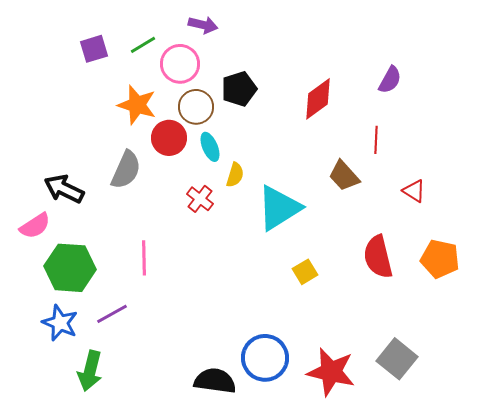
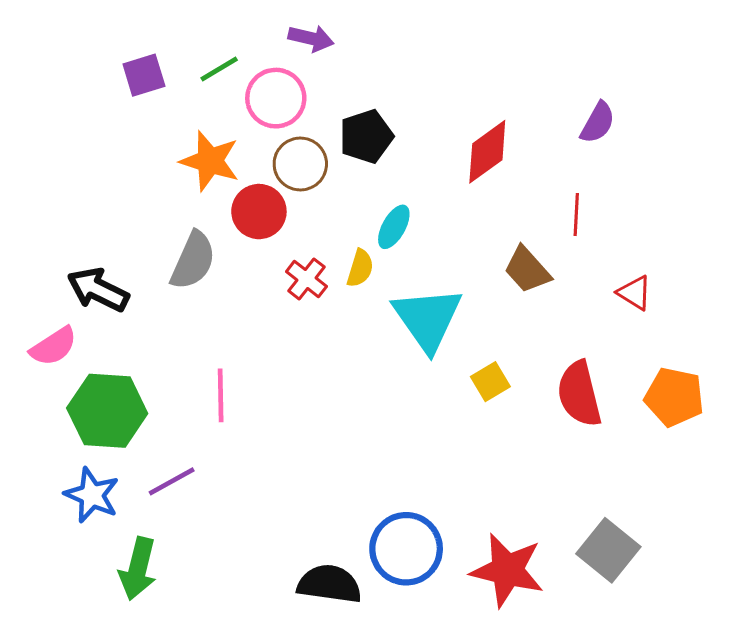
cyan ellipse: (210, 147) -> (394, 227), moved, turned 52
red cross: (200, 199) -> (306, 279), moved
cyan triangle: (279, 208) -> (428, 319), turned -33
yellow square: (305, 272) -> (490, 382), moved

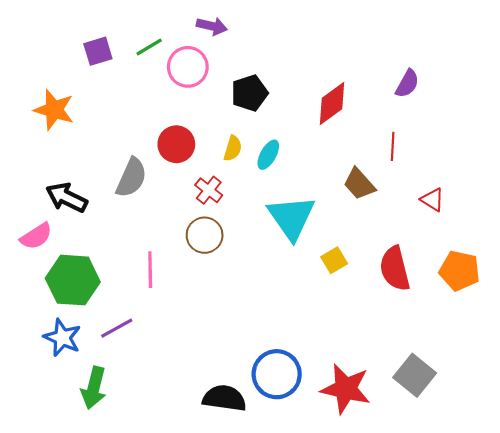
orange star: (210, 161) -> (54, 110), moved
brown circle: (300, 164) -> (205, 235), moved
yellow semicircle: (360, 268) -> (233, 148), moved

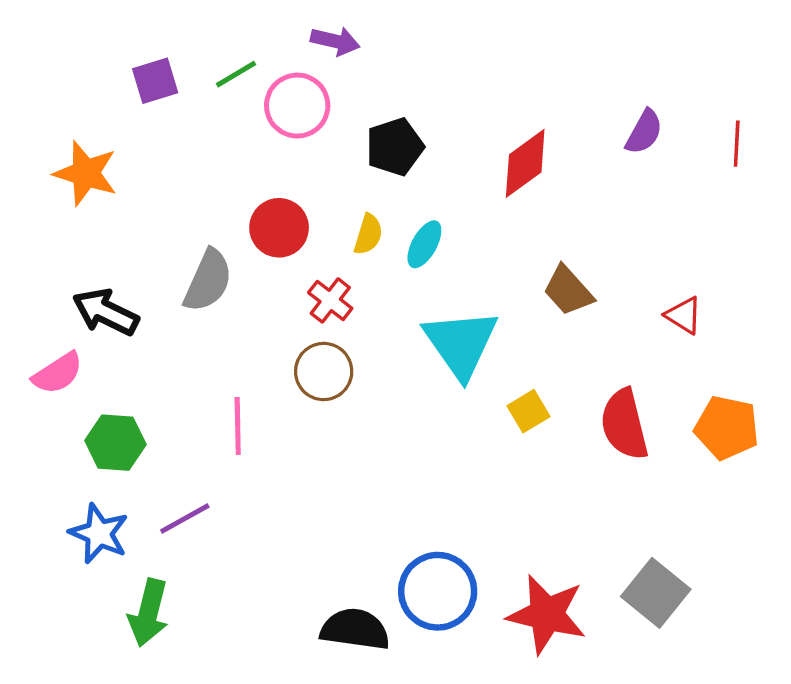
red line: (393, 146) -> (737, 144), moved
green hexagon: (73, 280) -> (115, 443), size x0.7

